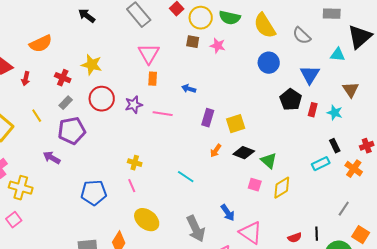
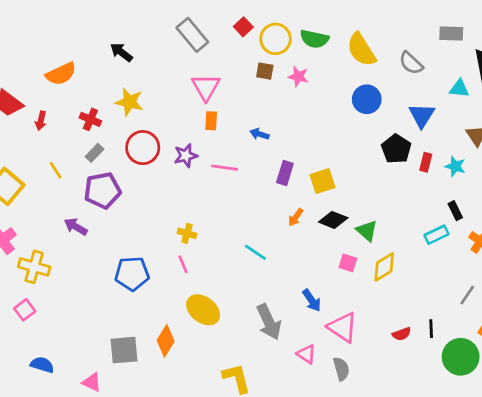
black arrow: (87, 16) -> (121, 52), moved

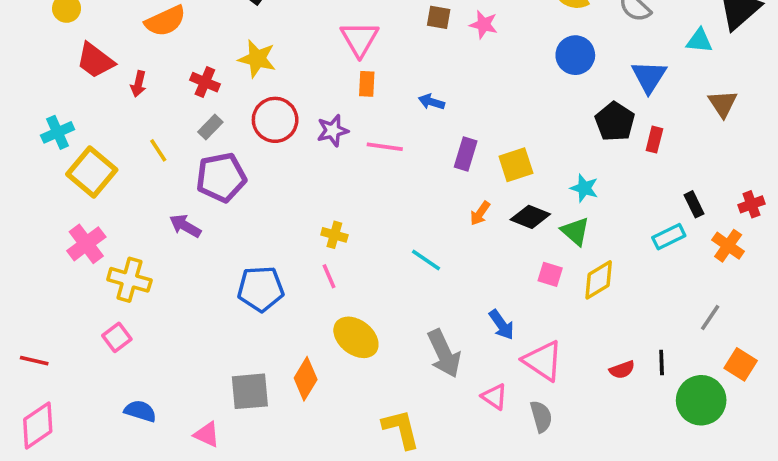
cyan star: (455, 166) -> (584, 188), moved

